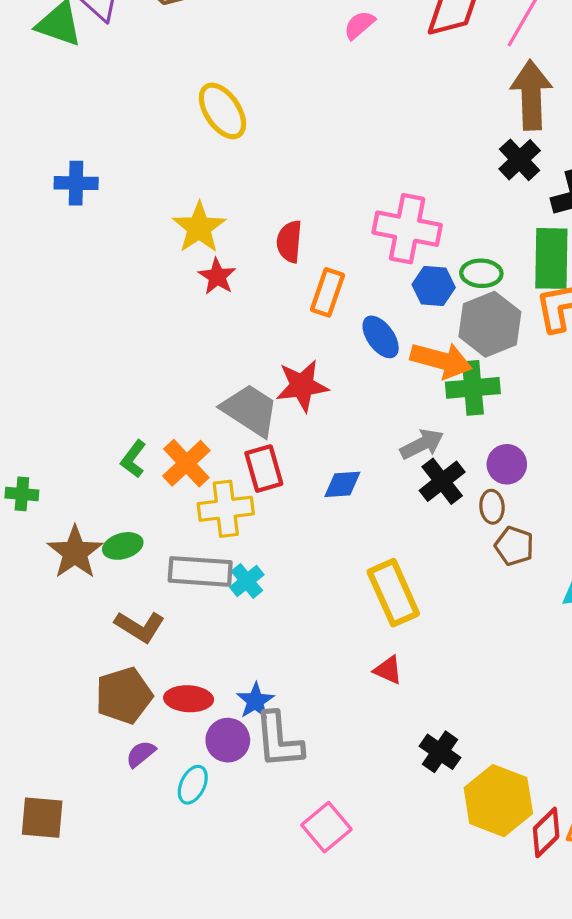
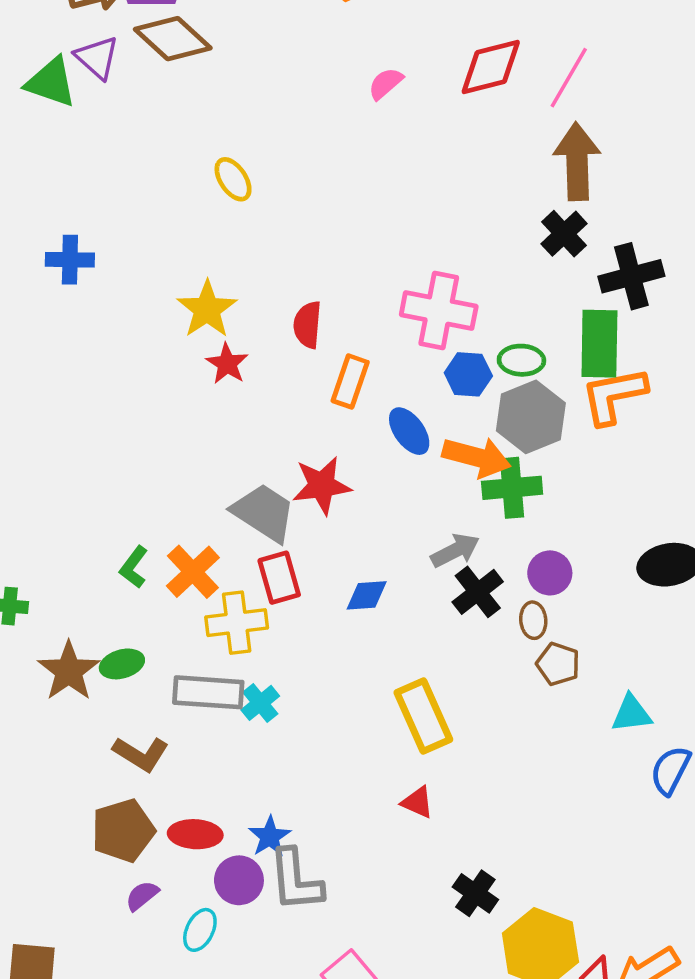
yellow ellipse: (222, 111) -> (233, 179), size x0.7

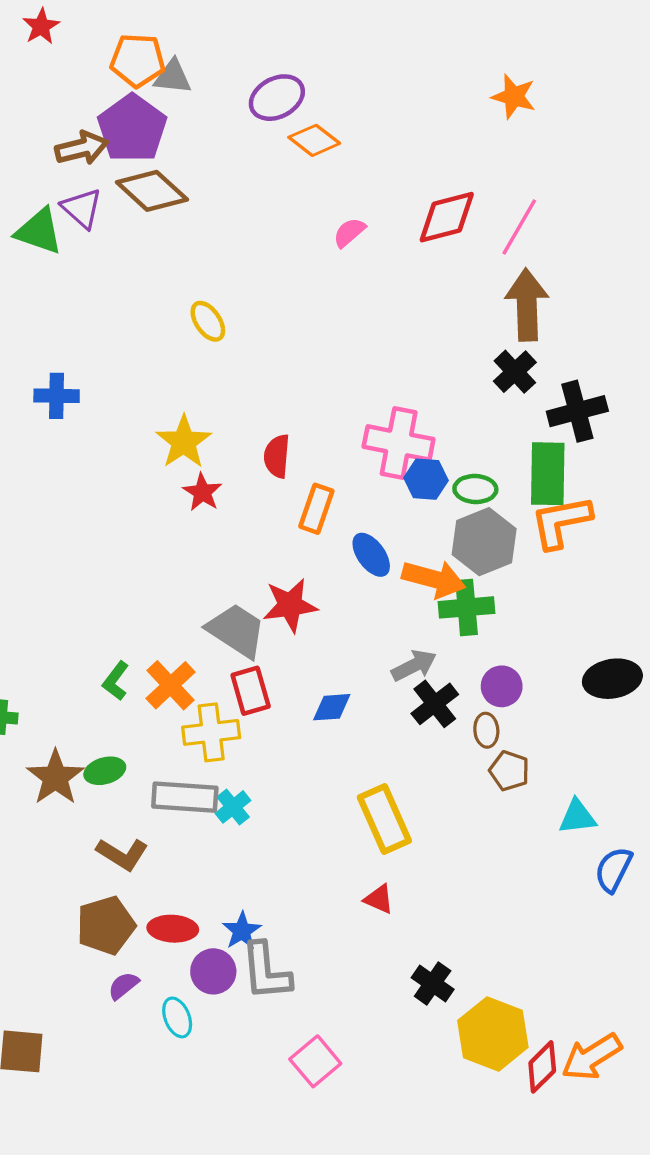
blue hexagon: (468, 374) -> (426, 479), moved
cyan ellipse: (200, 930) -> (177, 1017), turned -48

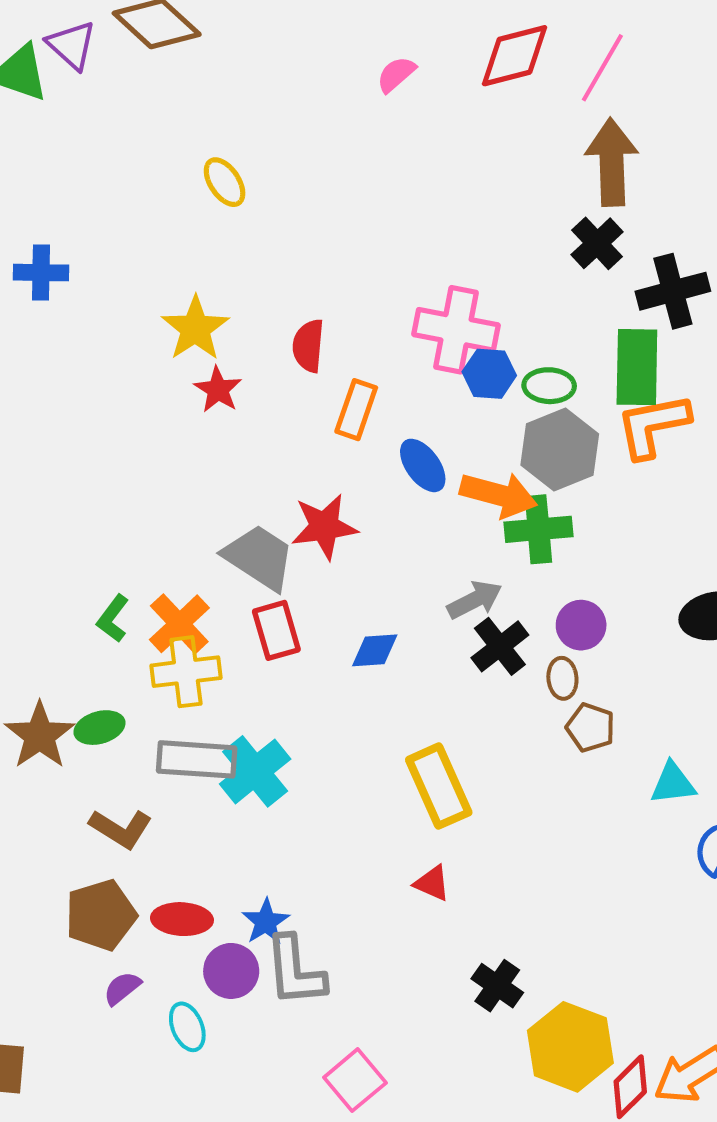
yellow cross: (211, 732) -> (186, 672), moved
cyan cross: (233, 807) -> (255, 771), size x1.6

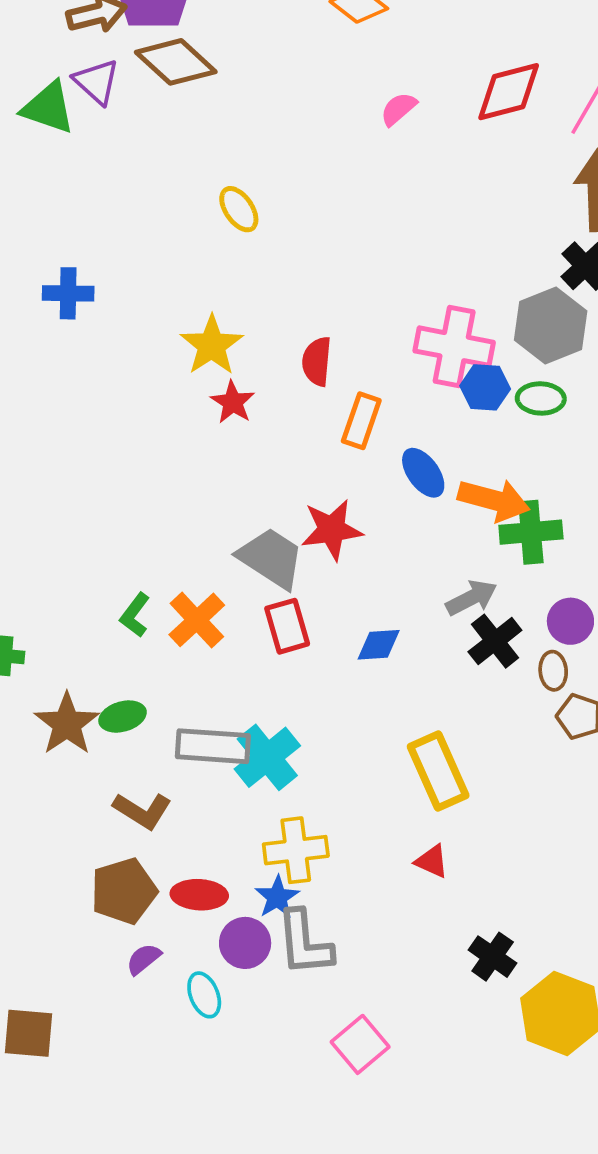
gray hexagon: (560, 449) -> (551, 325), moved
yellow cross: (186, 672) -> (296, 850), moved

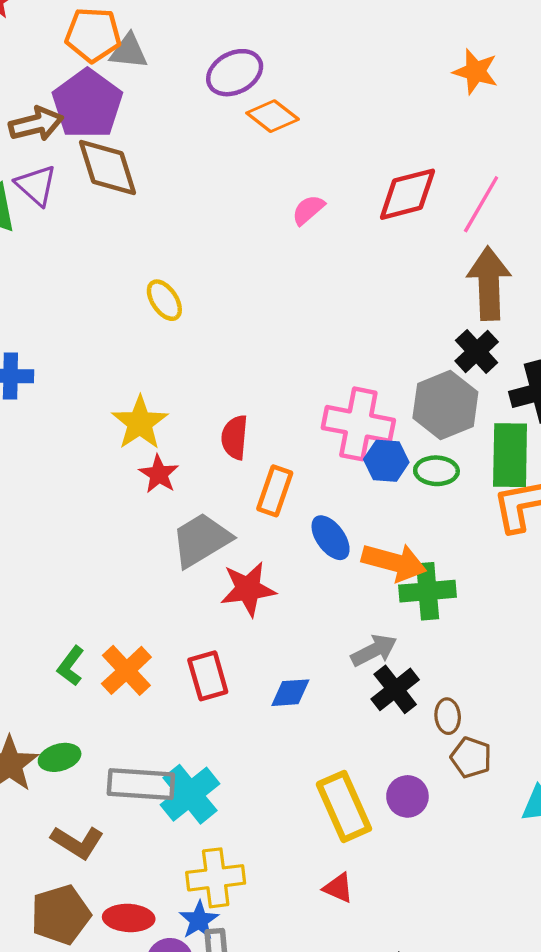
brown diamond: (176, 62) -> (107, 167), turned 30
gray trapezoid: (271, 558) -> (201, 540), moved, turned -64
purple circle: (570, 621) -> (407, 796), moved

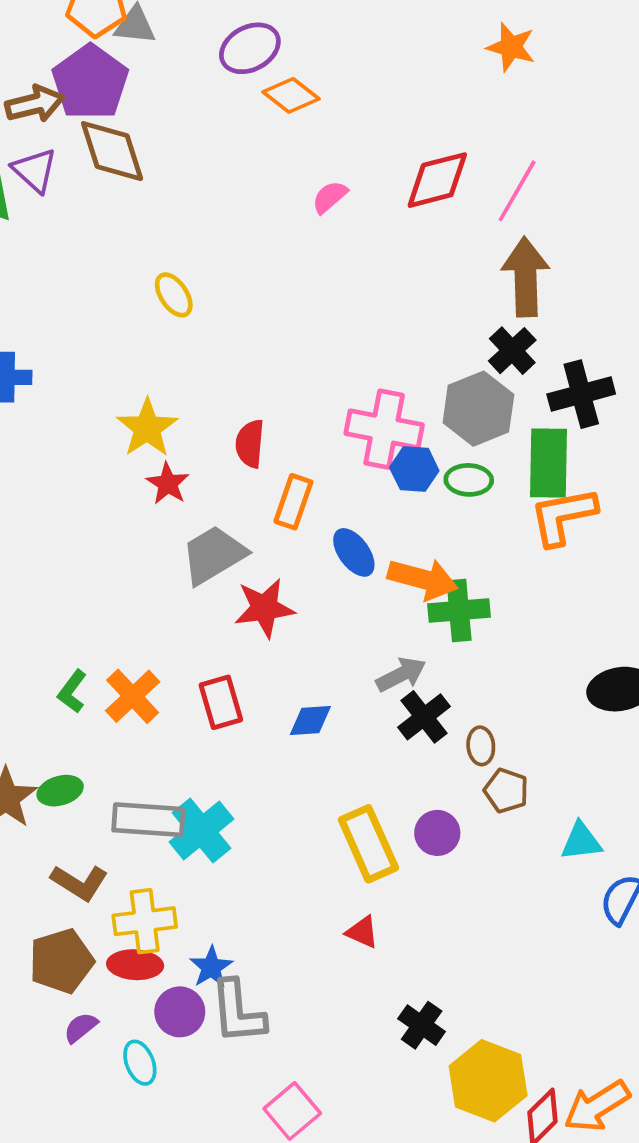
yellow cross: (216, 878) -> (145, 921), moved

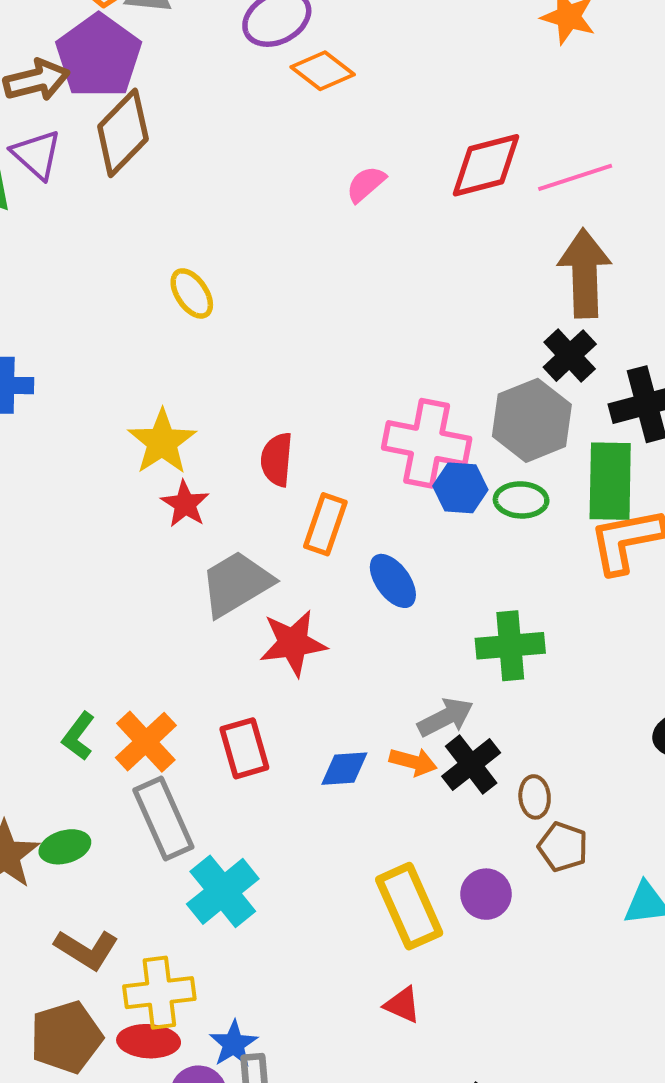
brown diamond: (112, 151) -> (123, 133), turned 62
pink line: (517, 191) -> (575, 177), turned 42
orange arrow: (423, 579) -> (413, 762), moved, size x0.6
gray rectangle: (148, 820) -> (163, 818), moved, turned 62

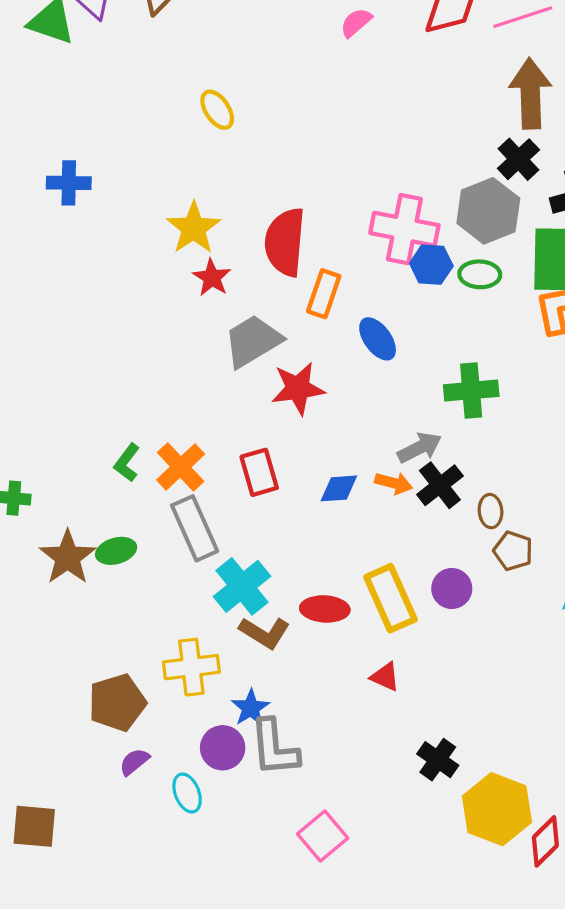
red semicircle: (277, 459) -> (285, 242), size x1.6
brown L-shape: (86, 949) -> (265, 633), moved
red ellipse: (149, 1041) -> (325, 609), moved

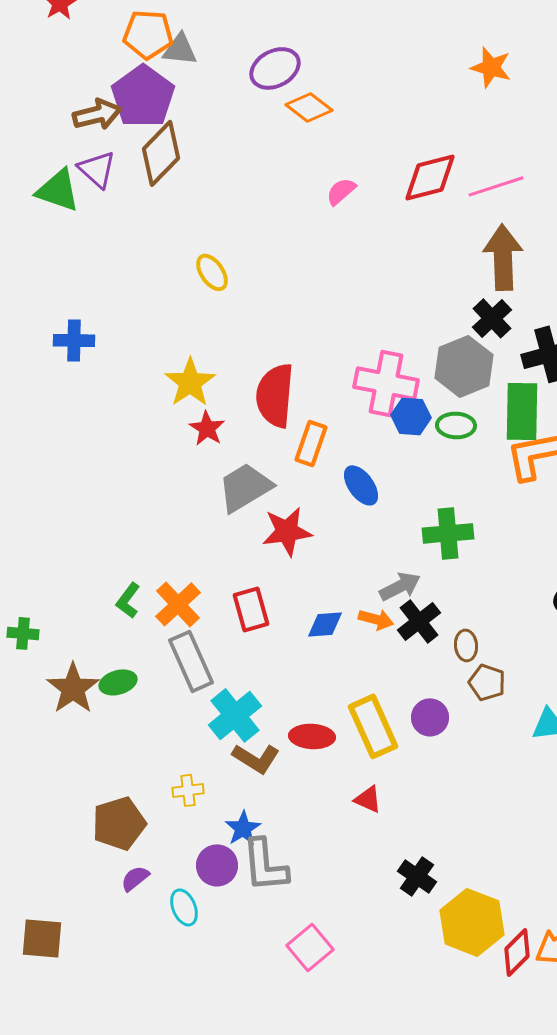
yellow cross: (191, 667) -> (188, 790), size x0.6

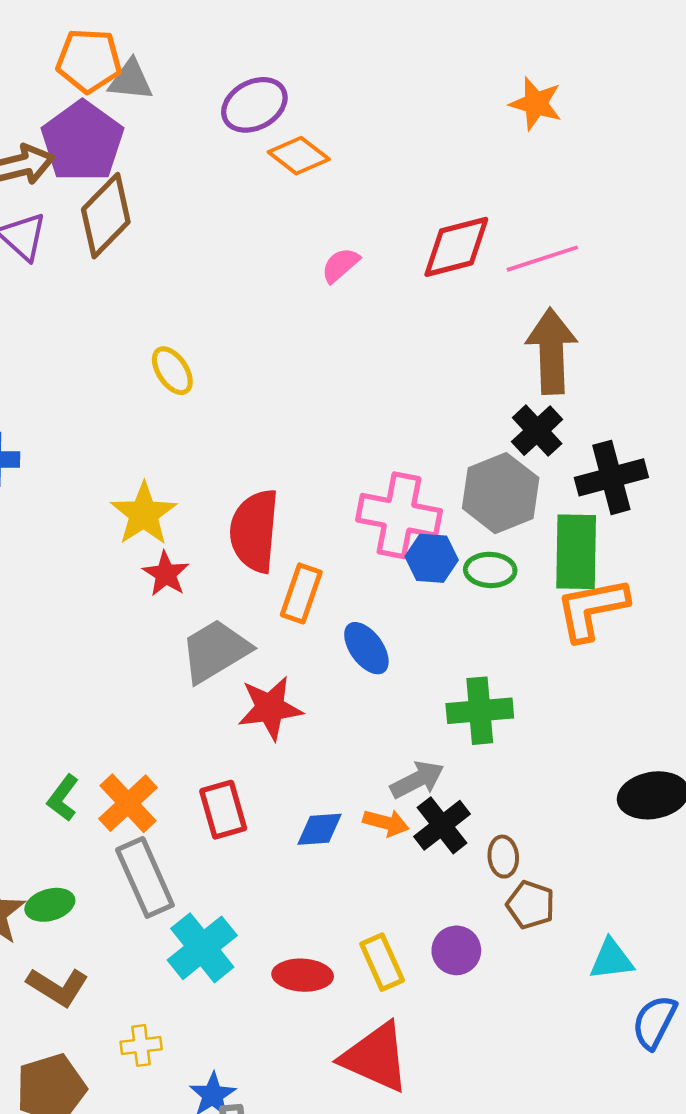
yellow rectangle: (373, 726) -> (382, 962), size x0.7
brown L-shape: (256, 758) -> (58, 987), moved
red triangle: (368, 799) -> (376, 1057), size x2.0

